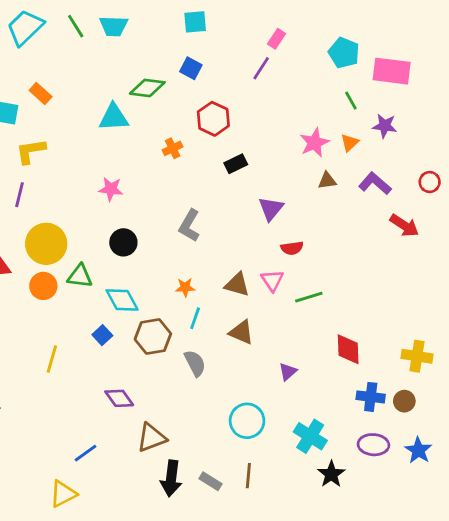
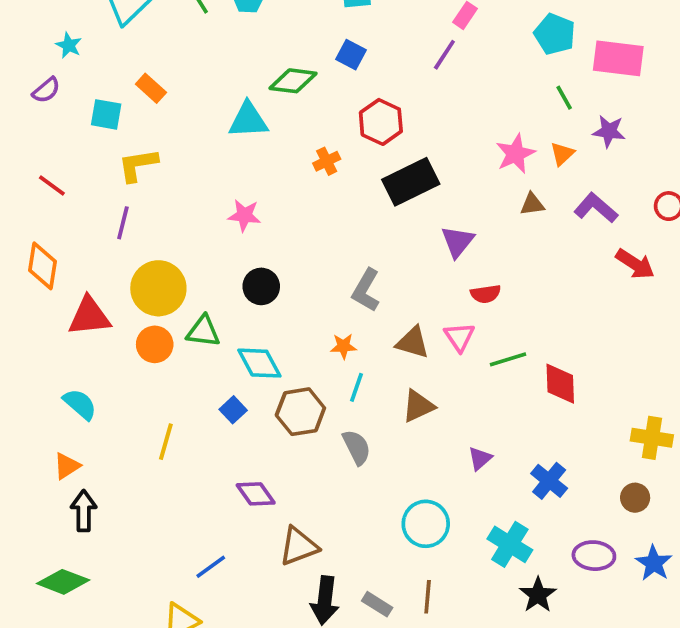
black rectangle: (236, 164) -> (411, 182), size x1.8
gray L-shape: (189, 226) -> (366, 290), moved
brown triangle: (241, 332) -> (418, 406), turned -48
red diamond: (348, 349) -> (560, 384), moved
blue cross: (371, 397) -> (549, 481), moved, turned 32

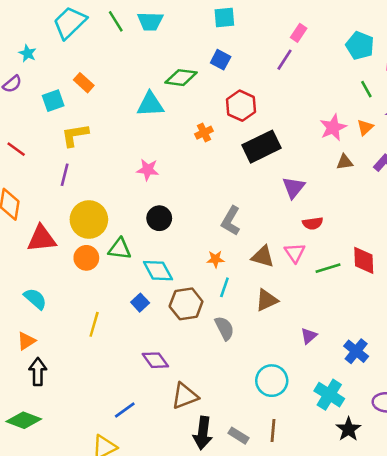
cyan square: (106, 114) -> (53, 101), turned -30
red diamond: (560, 384) -> (364, 260), moved

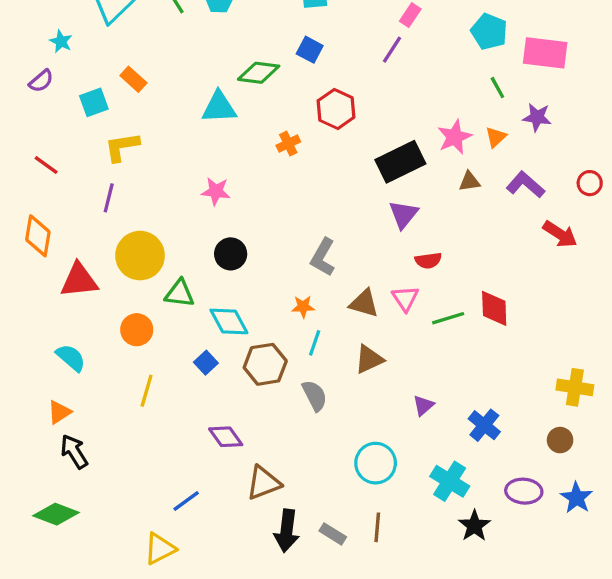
black rectangle: (262, 147) -> (400, 162), moved
orange circle: (86, 258) -> (137, 330), moved
black arrow: (38, 372) -> (74, 452), turned -32

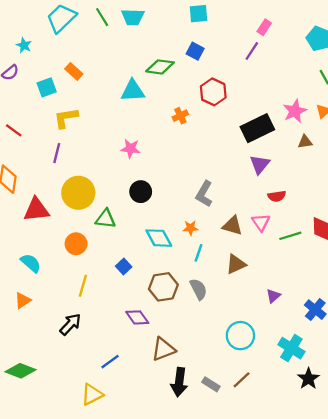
cyan diamond: (229, 321) -> (159, 238), moved
brown hexagon: (265, 364) -> (163, 287), moved
black arrow: (74, 452) -> (70, 324), moved, turned 75
brown line: (377, 527) -> (242, 380), turned 42

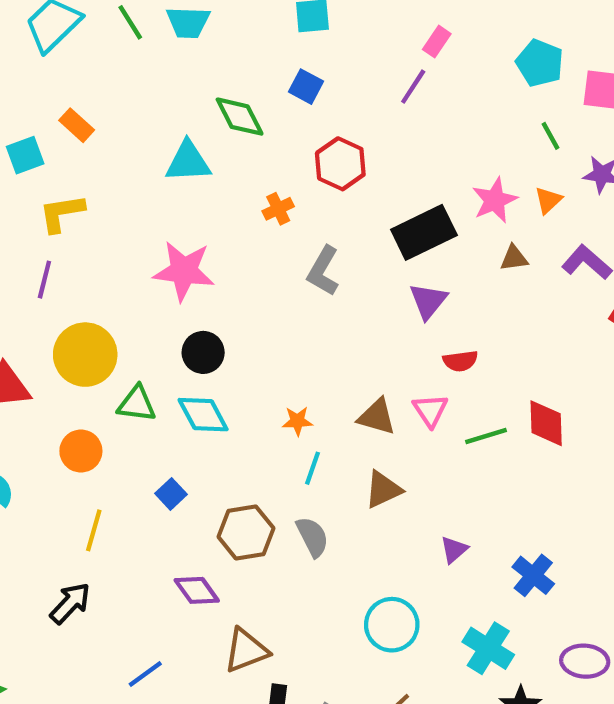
green diamond: (160, 67) -> (240, 117), turned 56
pink star: (130, 149) -> (184, 271), size x1.6
gray L-shape: (204, 194) -> (323, 271), moved
cyan diamond: (159, 238) -> (203, 415), moved

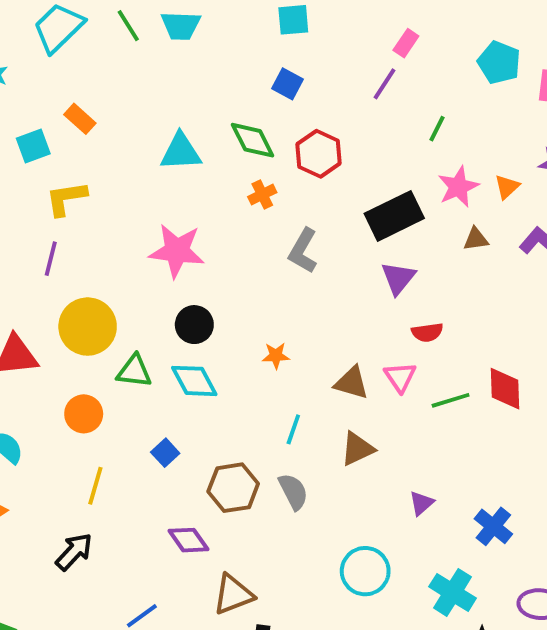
green diamond: (240, 117) -> (253, 140), moved
green line: (550, 136) -> (437, 129), moved, turned 56
orange star: (297, 421) -> (276, 356), moved

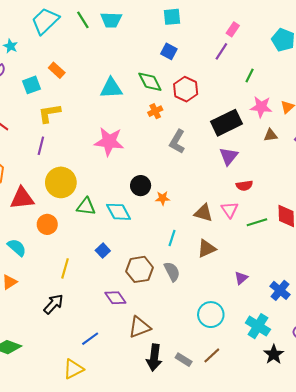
pink star: (458, 187) -> (261, 107), turned 30
black circle: (194, 325) -> (141, 186), moved
orange circle: (84, 414) -> (47, 224), moved

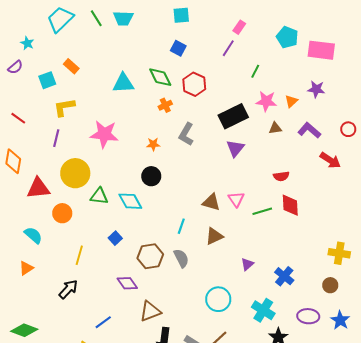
pink star: (109, 142) -> (104, 134), moved
red semicircle: (244, 186) -> (281, 176), moved
orange star: (163, 198) -> (153, 144), moved

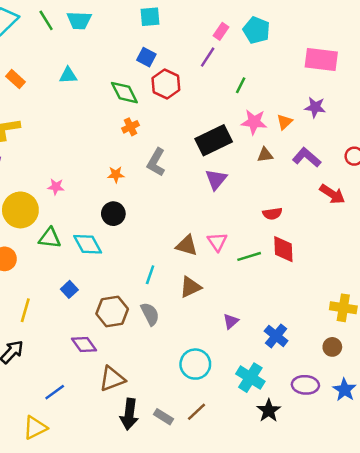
cyan pentagon: (287, 37) -> (256, 30), moved
cyan triangle: (123, 83) -> (68, 75), moved, size x0.7
red hexagon: (194, 84) -> (166, 84), moved
pink star: (104, 134) -> (56, 187), moved, size x0.5

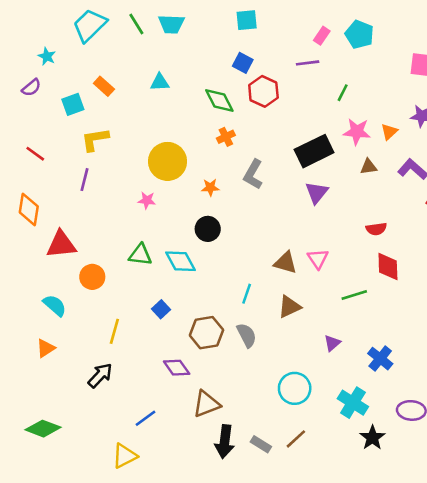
purple line: (208, 57) -> (308, 63), turned 50
yellow circle: (20, 210) -> (168, 161), moved
green line: (249, 256) -> (354, 295), moved

